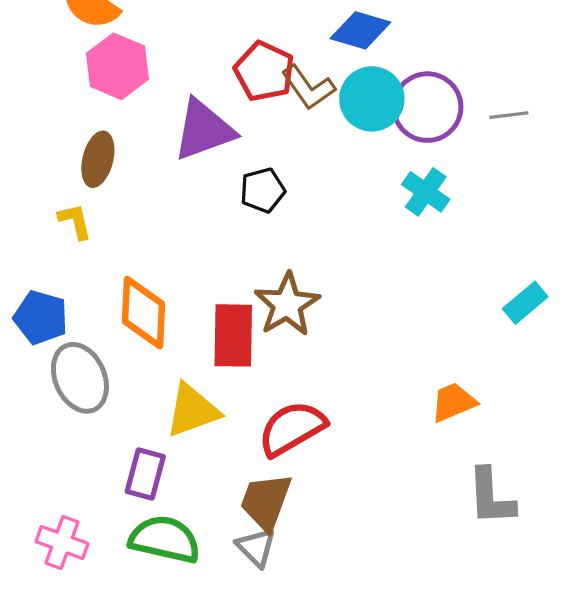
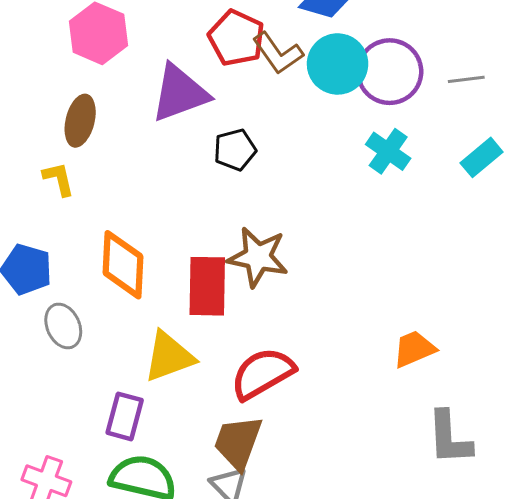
cyan rectangle: (525, 303) -> (482, 157), moved
brown star: (287, 304) -> (258, 257), turned -30
gray ellipse: (80, 378) -> (63, 326), size x0.7

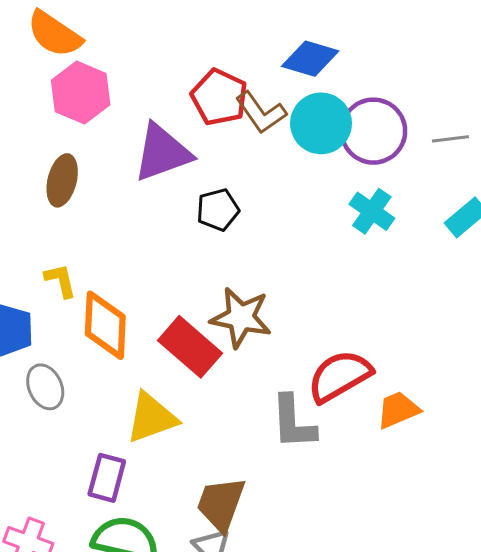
yellow L-shape: (59, 179) -> (61, 281), moved
red rectangle: (207, 286) -> (190, 347), turned -50
red semicircle: (262, 373) -> (339, 376), moved
gray L-shape: (449, 438) -> (293, 422), moved

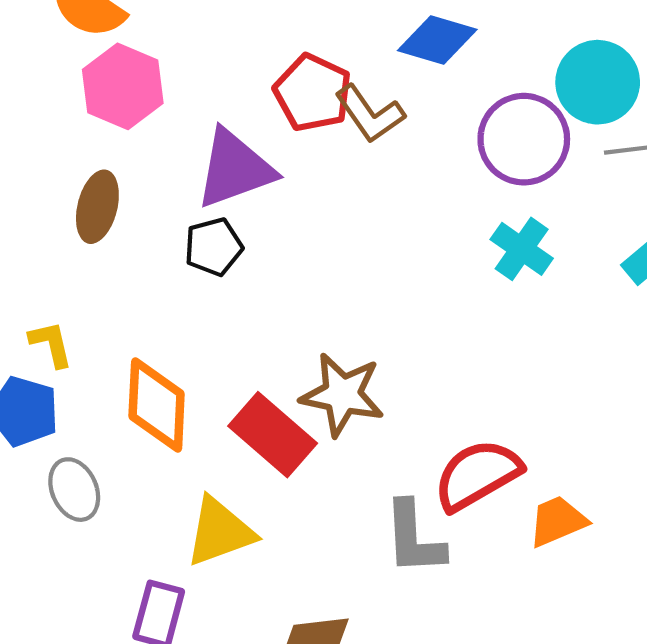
cyan circle: (321, 123) -> (598, 82), moved
black pentagon: (218, 210) -> (214, 247), moved
yellow L-shape: (61, 281) -> (51, 344), moved

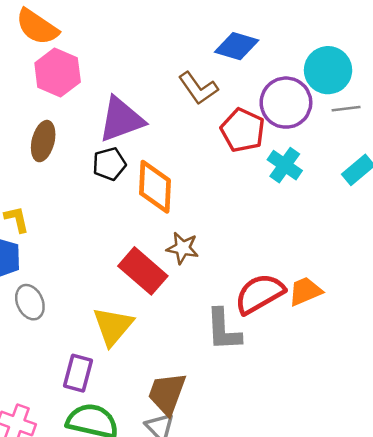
red pentagon: (313, 93) -> (243, 130), moved
brown star: (342, 395) -> (183, 248), size x0.7
orange diamond: (157, 405) -> (155, 187), moved
orange trapezoid: (558, 521) -> (305, 291), moved
yellow triangle: (220, 532) -> (113, 326), turned -30

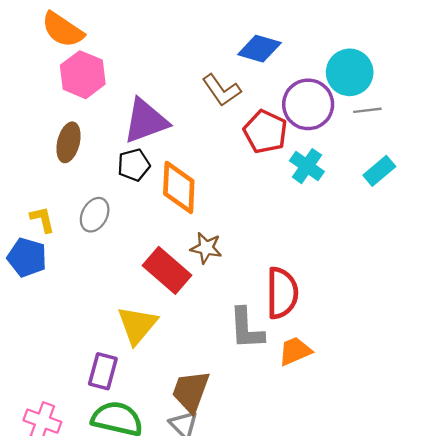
orange trapezoid: (305, 291) -> (295, 351), moved
red semicircle: (260, 294) -> (282, 293), turned 120
gray ellipse: (30, 302) -> (95, 215), moved, turned 52

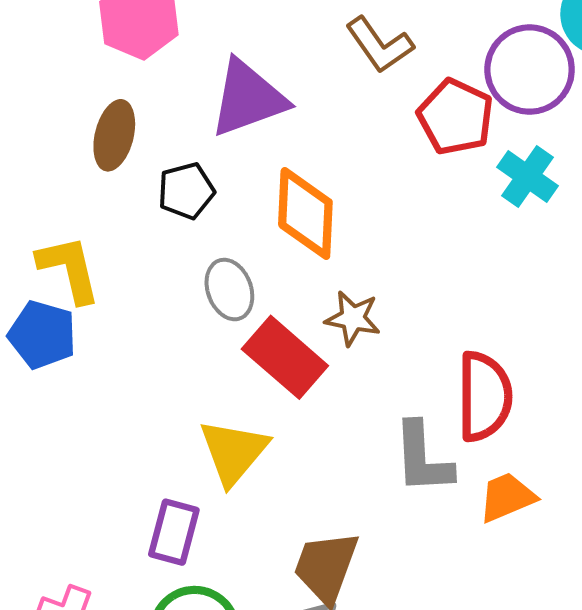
black pentagon: (134, 165) -> (186, 191), moved
gray ellipse: (95, 215) -> (229, 290), moved, turned -48
yellow L-shape: (42, 219) -> (69, 269), size x1.5

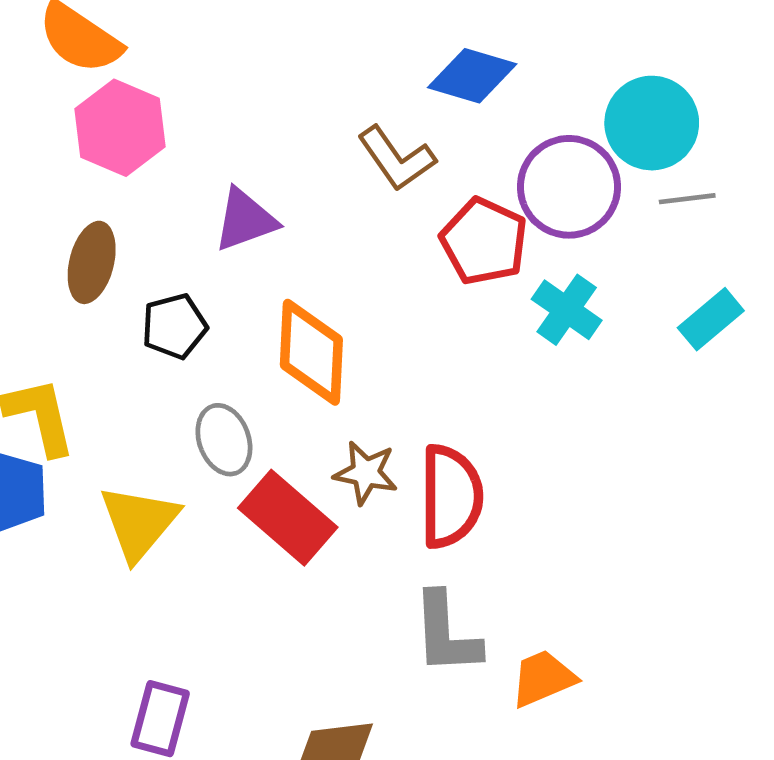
purple triangle: (248, 98) -> (245, 220), size x0.7
red semicircle: (484, 396) -> (451, 496), moved
yellow triangle: (234, 452) -> (139, 522), moved

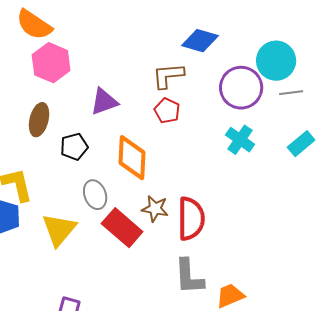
brown L-shape: (396, 158) -> (168, 76), turned 120
red pentagon: (484, 241) -> (167, 111), moved, size x0.7

